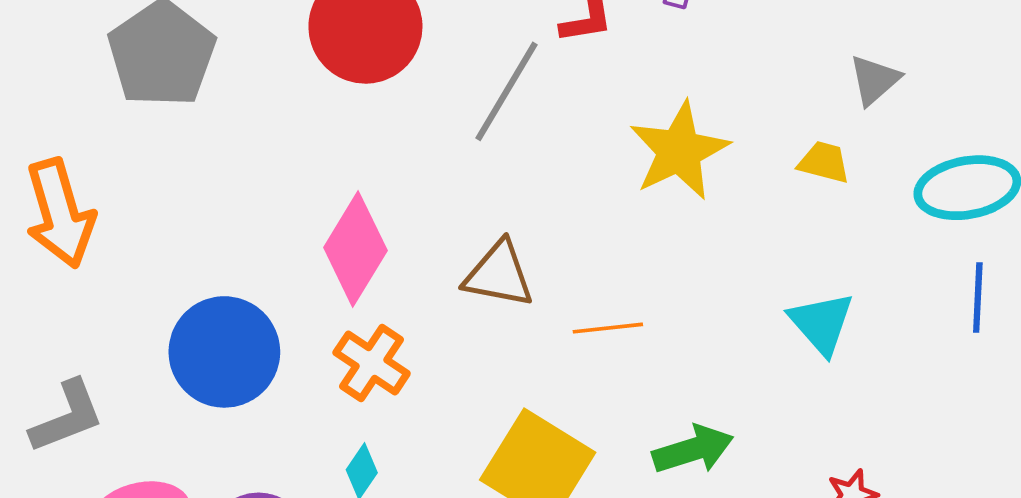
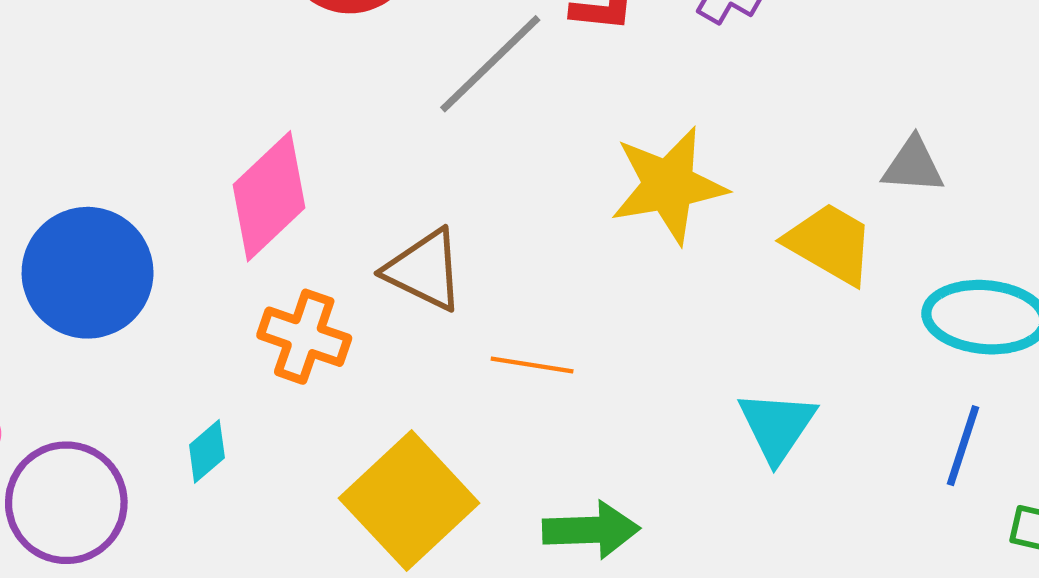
gray triangle: (874, 80) -> (913, 165), turned 30
yellow trapezoid: (824, 162) -> (830, 243), size x1.5
orange cross: (372, 363) -> (304, 337), moved, turned -30

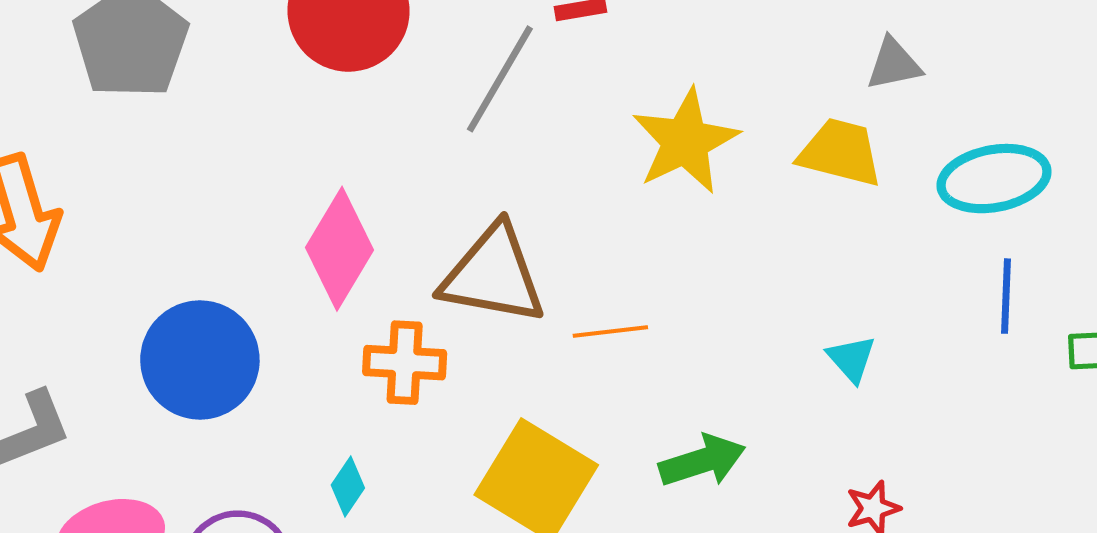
brown triangle: (424, 270) -> (493, 275), size x1.4
cyan triangle: (777, 426) -> (851, 359), moved, size x0.7

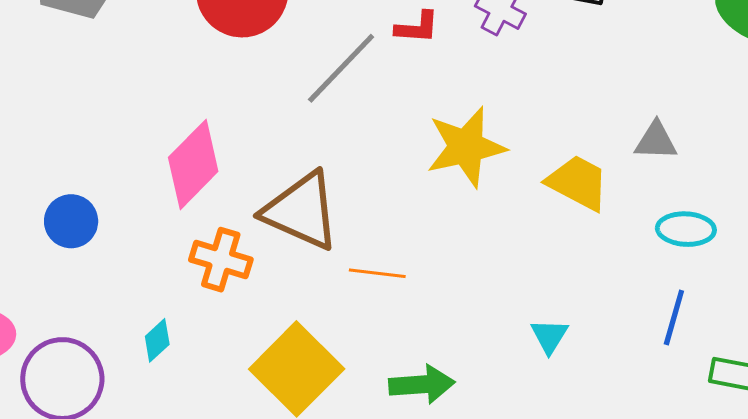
gray triangle: (894, 64) -> (656, 141), moved
cyan ellipse: (994, 179) -> (686, 229), size x0.7
blue circle: (200, 360) -> (71, 221), size x0.6

